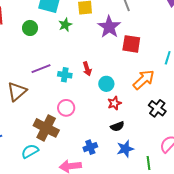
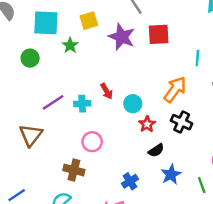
red square: (131, 44) -> (159, 34), moved
black cross: (157, 108) -> (182, 122), moved
brown cross: (46, 128) -> (74, 170), size x0.7

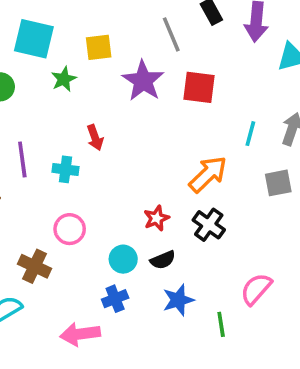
red arrow: (107, 91) -> (95, 138), moved
purple line: (53, 102) -> (22, 159), turned -75
cyan circle: (133, 104) -> (123, 259), moved

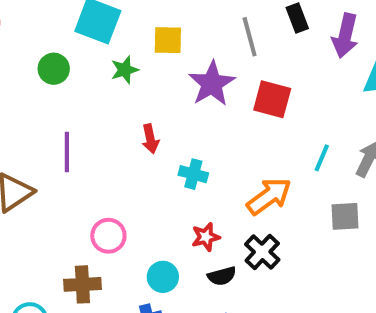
cyan cross: (65, 169) -> (193, 174), moved
black semicircle: (163, 260) -> (222, 276), moved
brown cross: (35, 266) -> (82, 284), moved, turned -36

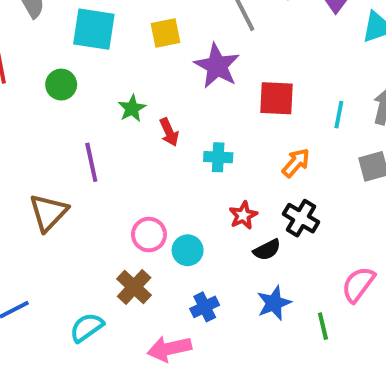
green star: (125, 70) -> (132, 108), moved
red square: (272, 99) -> (276, 98), moved
orange arrow: (269, 196) -> (296, 163), size x0.7
cyan circle: (163, 277) -> (188, 250), moved
brown cross: (82, 284) -> (134, 287), turned -32

